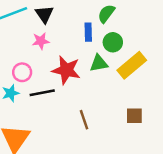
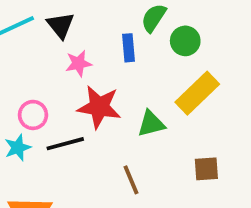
pink star: (41, 41) -> (79, 63), moved
green circle: (113, 42) -> (185, 41), moved
green triangle: (99, 63) -> (151, 124), moved

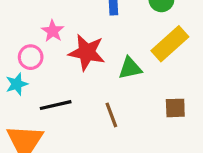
pink star: (79, 63) -> (53, 31), moved, turned -30
black line: (65, 144) -> (56, 105), moved

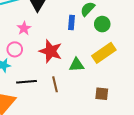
pink star: (53, 31) -> (24, 28), moved
brown line: (111, 115) -> (55, 84), moved

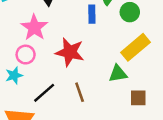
pink star: (24, 28) -> (34, 27), size x1.5
green triangle: (77, 65) -> (118, 74), moved
black line: (26, 82) -> (44, 93), turned -30

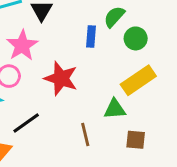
brown line: (80, 92) -> (85, 135), moved

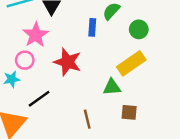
green circle: (136, 38) -> (139, 29), moved
brown line: (85, 135) -> (87, 119), moved

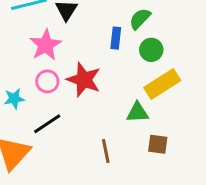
green circle: (139, 29) -> (151, 50), moved
pink circle: (25, 60) -> (47, 81), moved

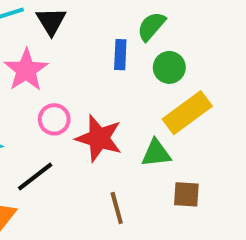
red star: (84, 80) -> (99, 138), moved
pink circle: (47, 81) -> (54, 119), moved

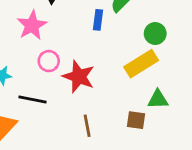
green circle: (169, 67) -> (155, 34), moved
green triangle: (156, 153) -> (158, 99), moved
black line: (35, 176) -> (32, 99), turned 44

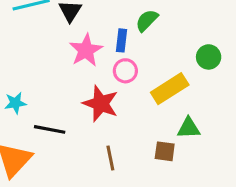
pink star: (32, 25) -> (86, 50), moved
green circle: (155, 34) -> (209, 57), moved
pink circle: (49, 61) -> (125, 71), moved

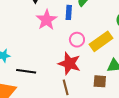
pink circle: (125, 71) -> (77, 40), moved
red star: (101, 104) -> (69, 63), moved

